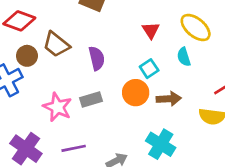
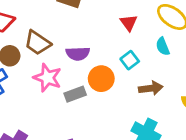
purple semicircle: (97, 58) -> (78, 54), turned 105
orange circle: (136, 93) -> (101, 79), moved
pink star: (57, 107) -> (47, 78), moved

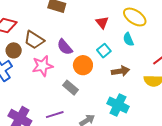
purple semicircle: (78, 54) -> (65, 47), turned 54
pink star: (47, 78) -> (43, 66), turned -30
gray rectangle: (75, 94) -> (71, 88), moved, turned 63

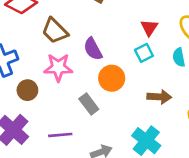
brown circle: (14, 50) -> (27, 90), moved
cyan square: (104, 51) -> (144, 53), moved

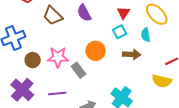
purple semicircle: (93, 49) -> (84, 13), moved
pink star: (58, 67) -> (58, 57), moved
brown arrow: (159, 97) -> (132, 54), moved

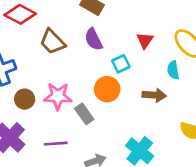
cyan square: (120, 32) -> (121, 64), moved

